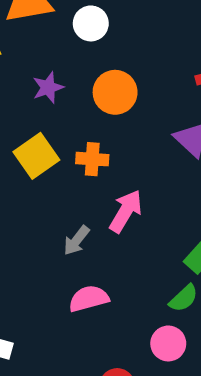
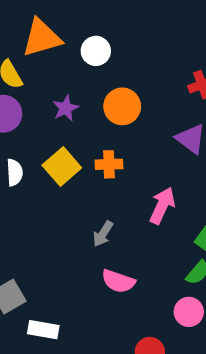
pink arrow: (126, 211) -> (162, 206), moved
pink semicircle: (89, 299) -> (118, 281), turned -140

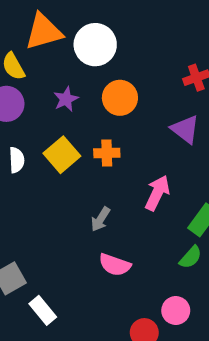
white circle: (96, 51) -> (95, 45), size x1.5
pink circle: (189, 312) -> (176, 311), moved
white rectangle: (43, 330) -> (43, 310), turned 40

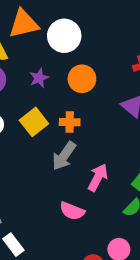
pink arrow: (157, 193) -> (98, 177), moved
gray arrow: (100, 219) -> (64, 156), moved, size x1.5

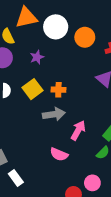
orange circle: (82, 79) -> (85, 37), moved
gray arrow: (64, 156) -> (54, 114), turned -135

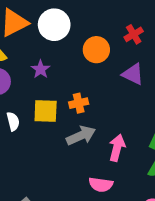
orange circle: (85, 37) -> (96, 50), moved
yellow square: (32, 89) -> (46, 111), turned -36

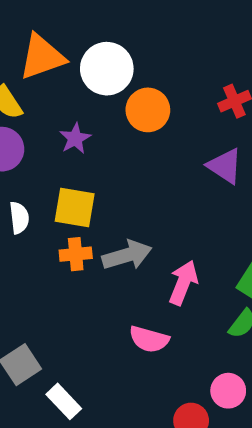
orange circle: (96, 50) -> (148, 110), moved
orange cross: (79, 103) -> (76, 254), moved

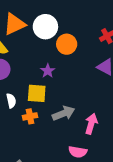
purple star: (75, 138) -> (48, 71), moved
orange cross: (76, 254) -> (30, 116), moved

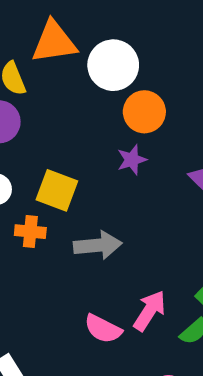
purple star: (48, 71) -> (132, 160), moved
pink arrow: (91, 124) -> (150, 311), moved

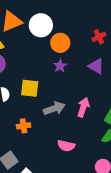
orange cross: (30, 232) -> (24, 126), moved
pink arrow: (150, 311) -> (83, 107), moved

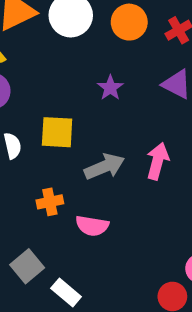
orange circle: (60, 43) -> (129, 22), moved
pink semicircle: (66, 146) -> (92, 226), moved

